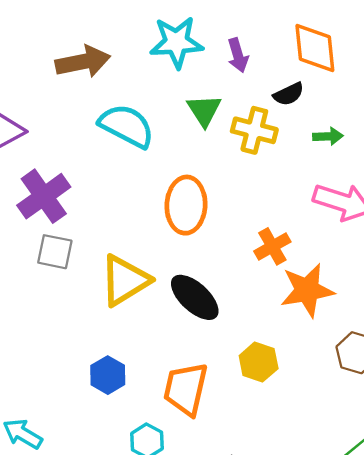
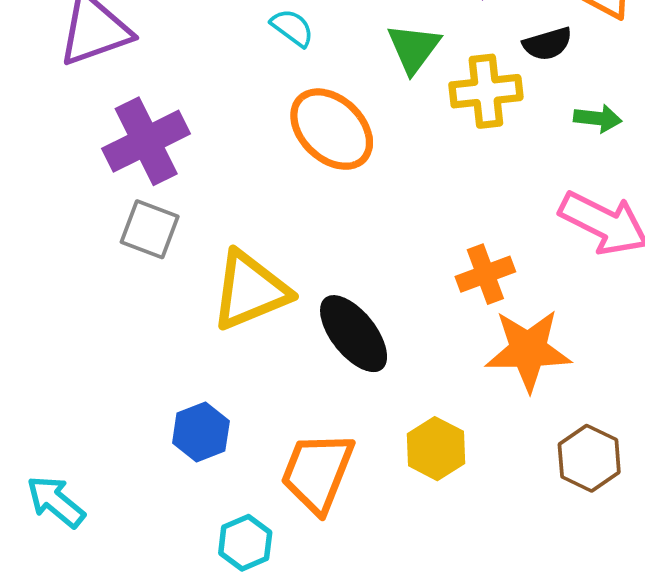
cyan semicircle: (127, 126) -> (292, 28), moved, size x0.5
yellow cross: (254, 130) -> (486, 91), turned -30
orange ellipse: (186, 205) -> (332, 129), moved, turned -58

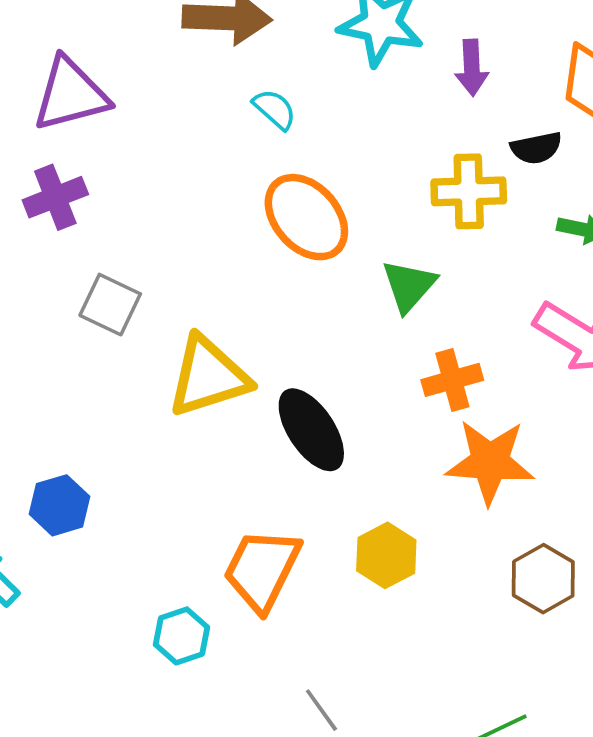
green triangle: (414, 48) -> (409, 286), moved
purple cross: (146, 141) -> (55, 197), moved, size x0.7
blue hexagon: (201, 432) -> (60, 505), moved

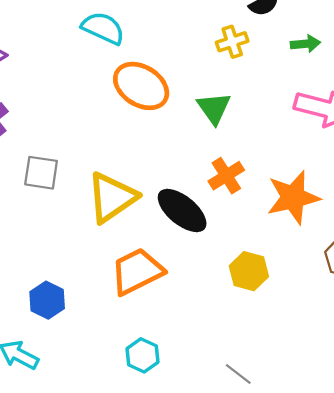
cyan semicircle: (275, 109) -> (103, 28), size x1.5
yellow cross: (469, 191) -> (232, 42), size x0.7
orange cross: (452, 380) -> (226, 176), moved
orange trapezoid: (262, 570) -> (137, 271), moved, turned 54

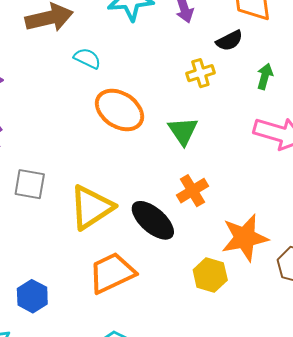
cyan semicircle: (103, 28) -> (87, 58), size x0.7
green arrow: (305, 44) -> (265, 76), turned -70
orange star: (293, 197) -> (245, 238), moved

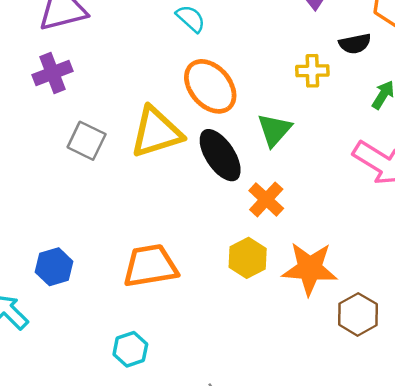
orange cross: (192, 191) -> (266, 199), turned -32
yellow triangle: (91, 207) -> (156, 132), moved
black ellipse: (153, 220) -> (220, 155), moved
yellow hexagon: (210, 275) -> (248, 258), moved

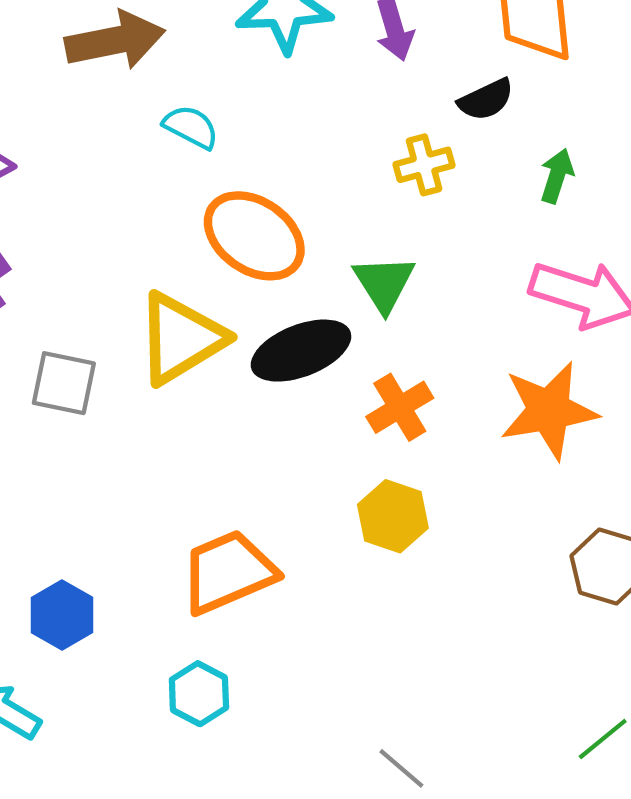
black ellipse: (220, 155) -> (301, 351), turned -64
orange cross: (266, 199) -> (400, 407), turned 30
orange star: (310, 269) -> (549, 410), moved
cyan hexagon: (130, 349) -> (199, 694), moved

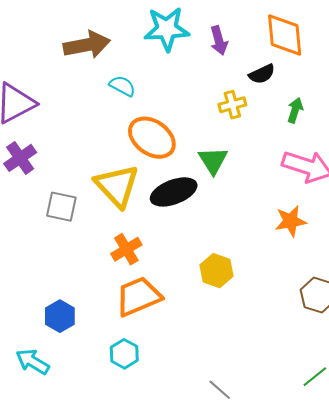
yellow triangle: (181, 338) -> (117, 186), turned -42
orange cross: (400, 407) -> (126, 249), moved
orange star: (549, 410) -> (291, 221), size x0.7

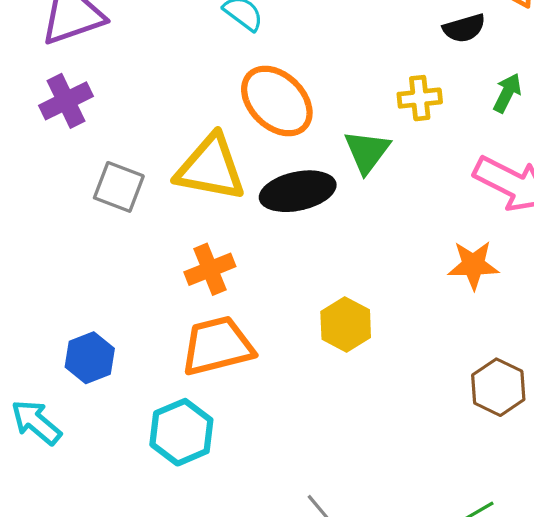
yellow cross: (232, 105) -> (420, 98), moved
yellow triangle: (117, 186) -> (210, 168), turned -45
cyan hexagon: (124, 354) -> (181, 432), size x1.4

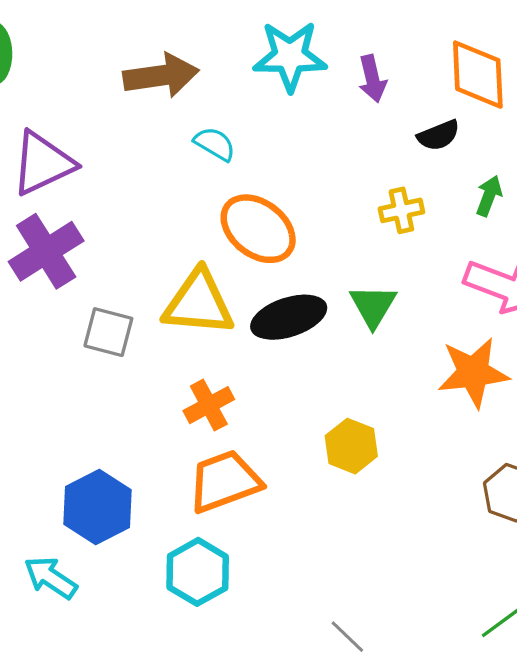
purple cross: (66, 101) -> (46, 251), size x1.4
green triangle: (367, 152) -> (373, 306), moved
orange star: (473, 265) -> (473, 372), size x1.4
blue hexagon: (90, 358) -> (97, 507), size x1.4

